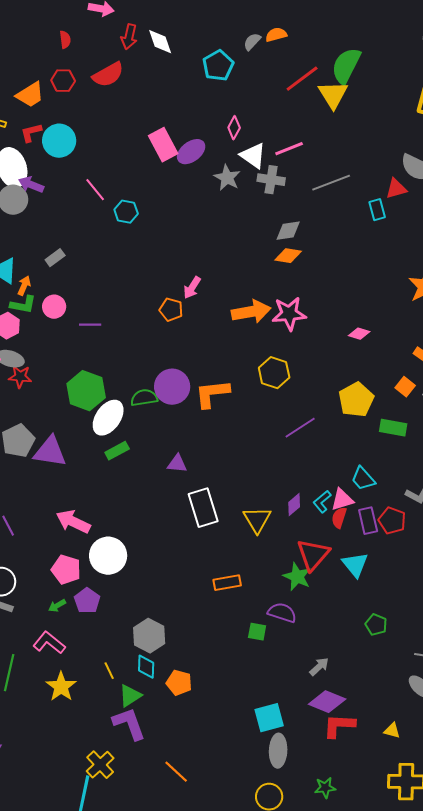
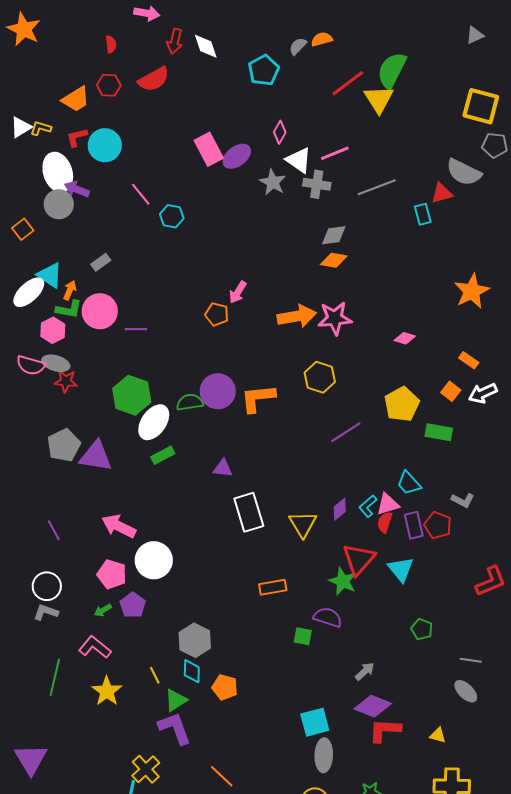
pink circle: (54, 307) -> (100, 311), size x1.5

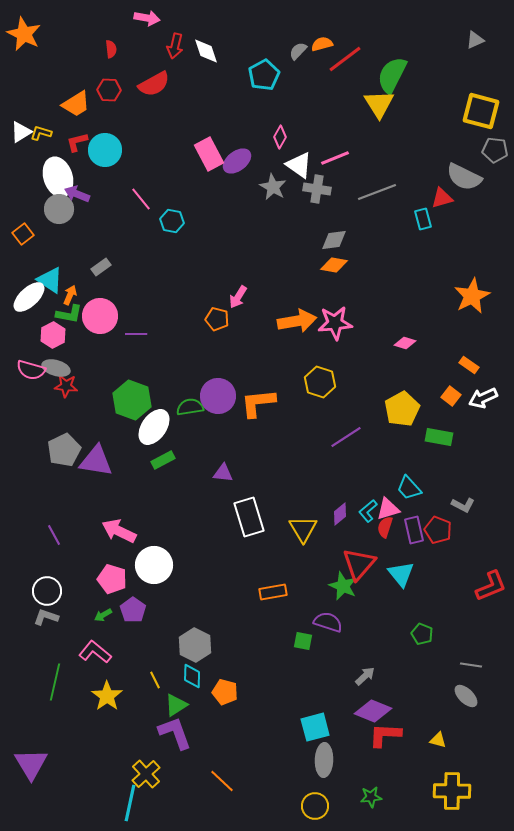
red line: (348, 83) -> (345, 59), moved

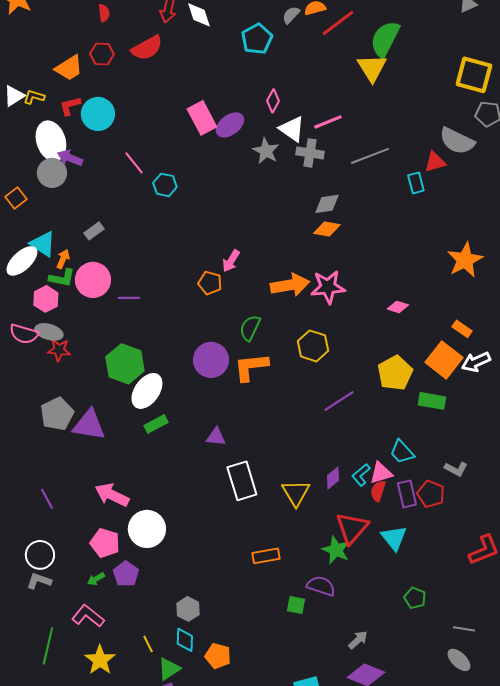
orange square: (451, 396) -> (444, 360), size x1.8
green semicircle: (190, 407) -> (250, 328), moved, turned -56
gray hexagon: (195, 645) -> (188, 609), size x0.7

